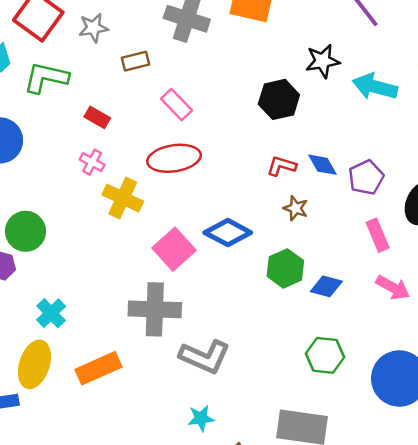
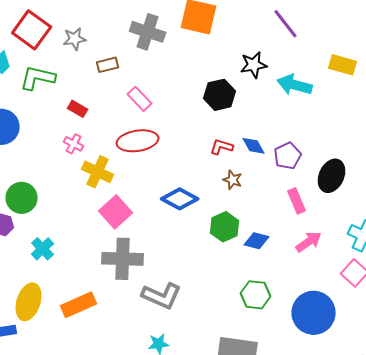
pink square: (174, 249) -> (116, 212), moved
pink arrow: (393, 288) -> (309, 242), turned -64
cyan cross: (51, 313) -> (43, 249), moved

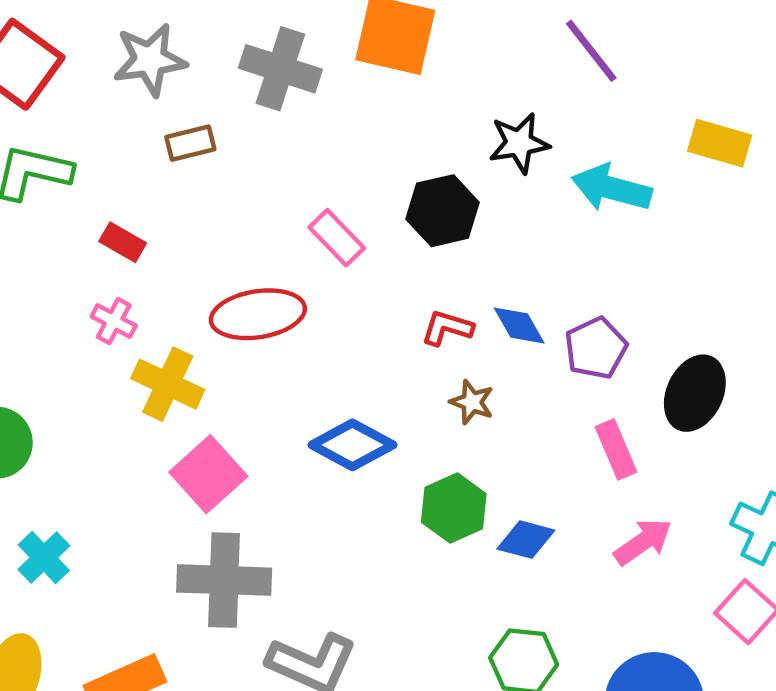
gray star: (75, 39) -> (150, 60), moved, size x1.4
pink rectangle: (140, 99) -> (337, 238), moved

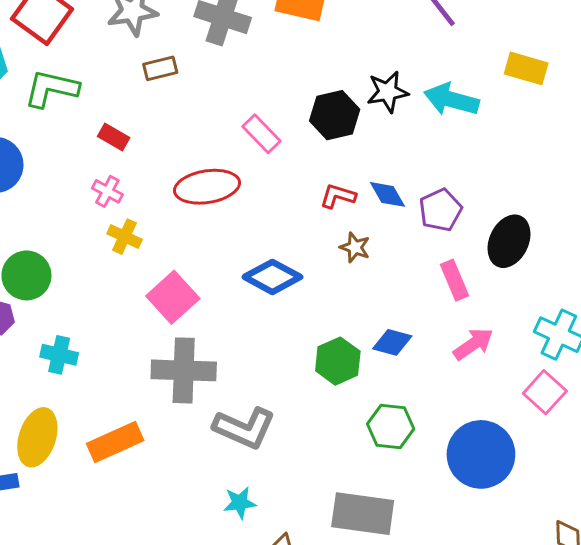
black star: (519, 143) -> (388, 92), moved
yellow cross: (168, 384) -> (125, 237), moved, size x0.7
green hexagon: (454, 508) -> (338, 361), moved
cyan cross: (44, 558) -> (59, 355), turned -33

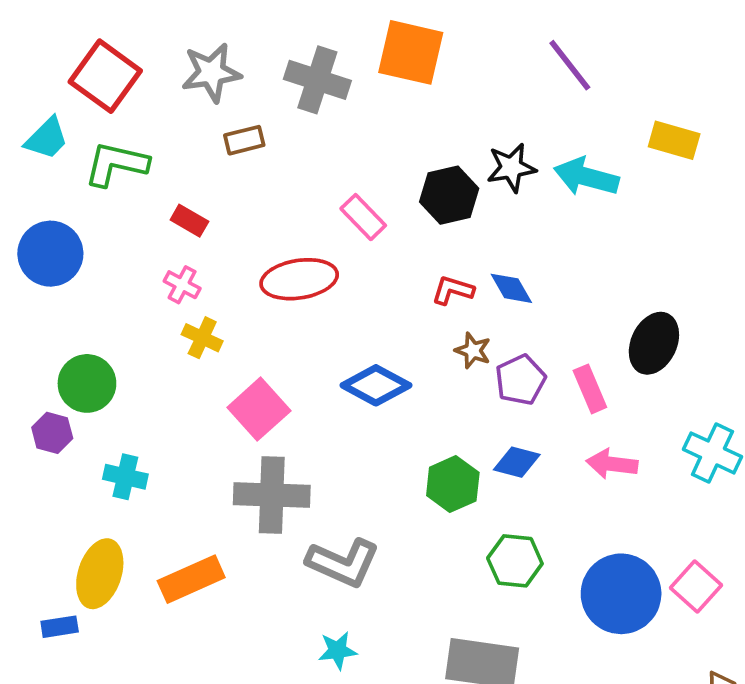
purple pentagon: (441, 210) -> (520, 380), moved
pink arrow: (473, 344) -> (612, 464), turned -138
pink square: (545, 392) -> (696, 586), moved

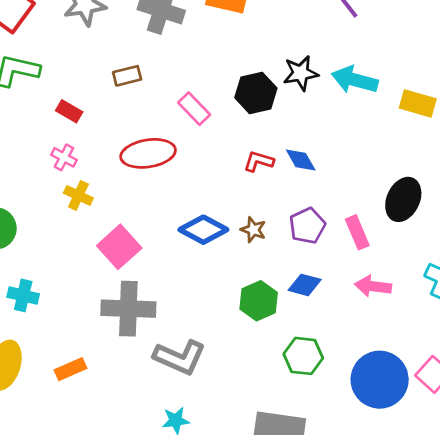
brown rectangle: (244, 140) -> (127, 76), moved
yellow rectangle: (674, 140) -> (418, 103), moved
brown star: (473, 351) -> (253, 230), moved
orange rectangle: (191, 579) -> (70, 369), size x0.7

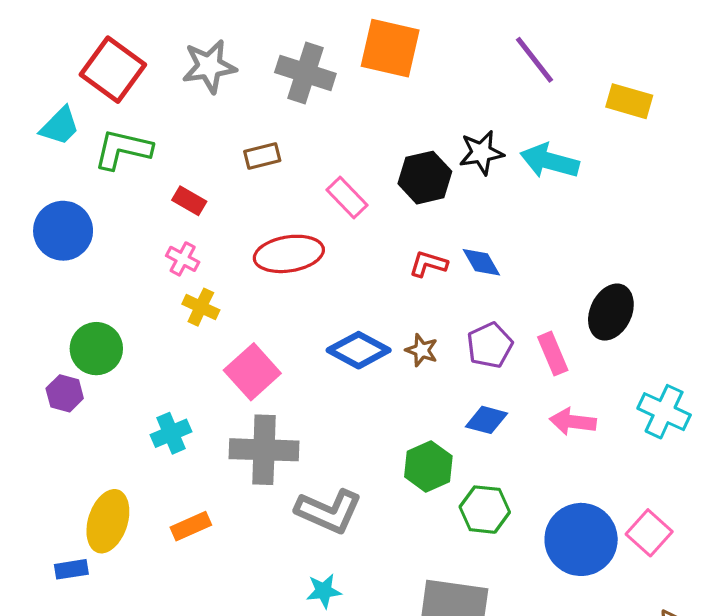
yellow rectangle: (418, 103) -> (629, 101), moved
cyan cross: (23, 295) -> (171, 433), moved, turned -36
green hexagon: (259, 301) -> (428, 466), moved

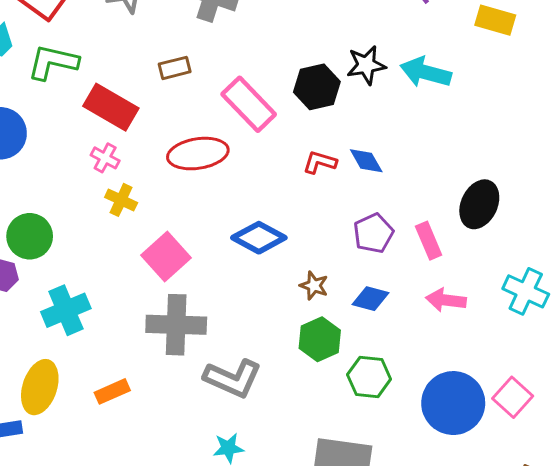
pink rectangle: (347, 197) -> (249, 104), size x1.5
red rectangle: (189, 201) -> (111, 107), size x1.8
brown star: (422, 350) -> (314, 286), moved
cyan cross: (171, 433) -> (66, 310), moved, size x1.4

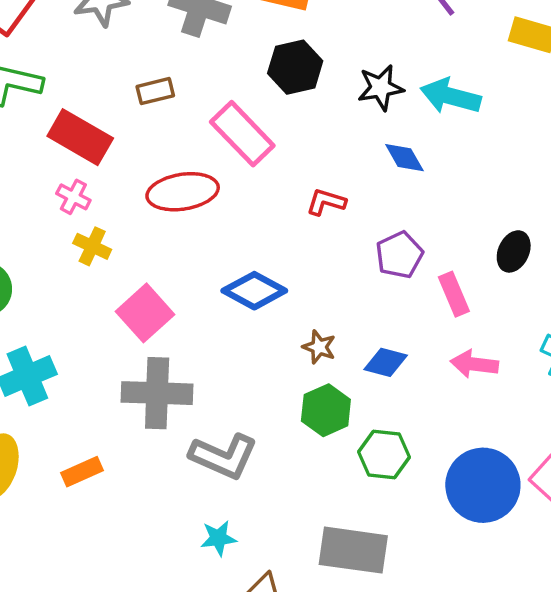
black hexagon: (317, 87) -> (295, 67), moved
blue diamond: (366, 161) -> (404, 158), moved
black ellipse: (479, 204) -> (514, 251), size x0.7
purple pentagon: (373, 233) -> (399, 255), moved

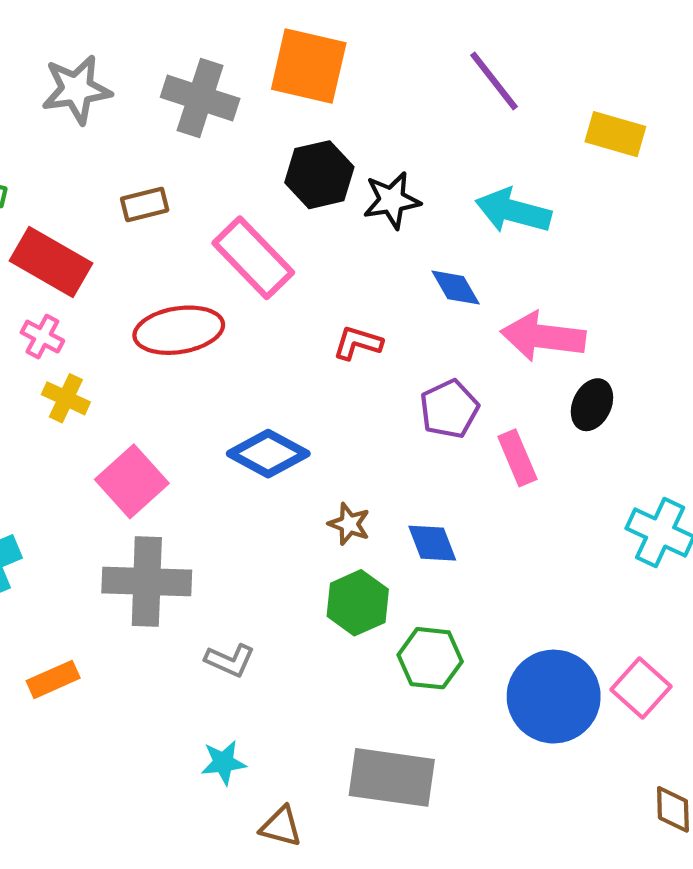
black star: (381, 88) -> (392, 200), moved
blue diamond: (386, 362) -> (432, 543), turned 54
pink arrow: (474, 364) -> (543, 337), moved, size x1.4
gray L-shape: (224, 456) -> (230, 660), size x0.6

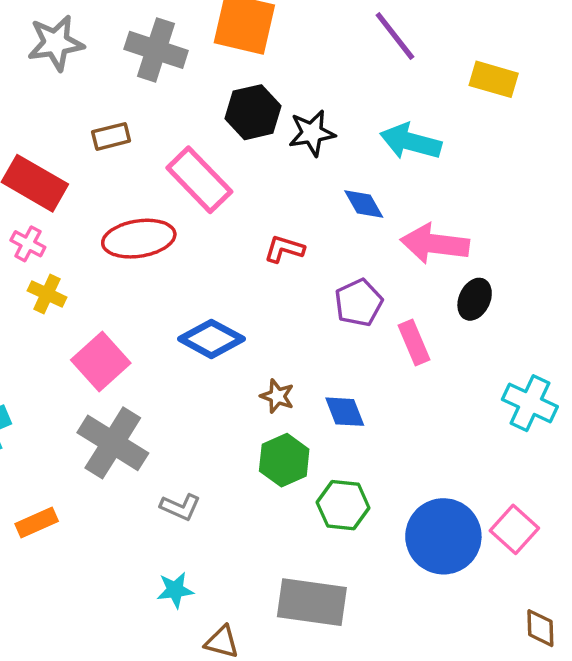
gray cross: (147, 581) -> (113, 443), turned 30

